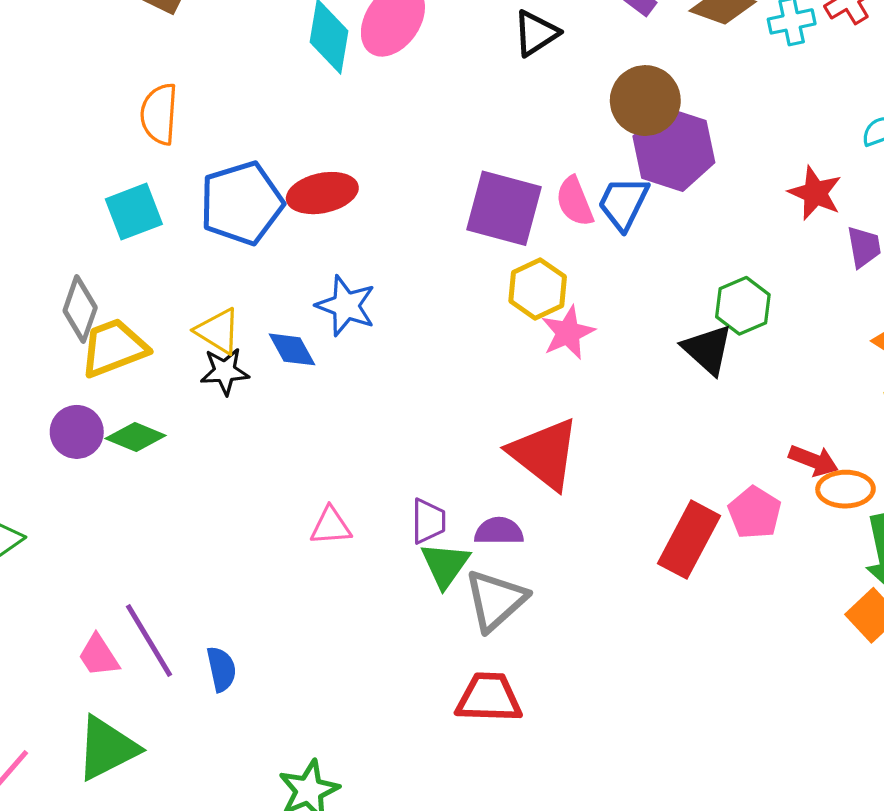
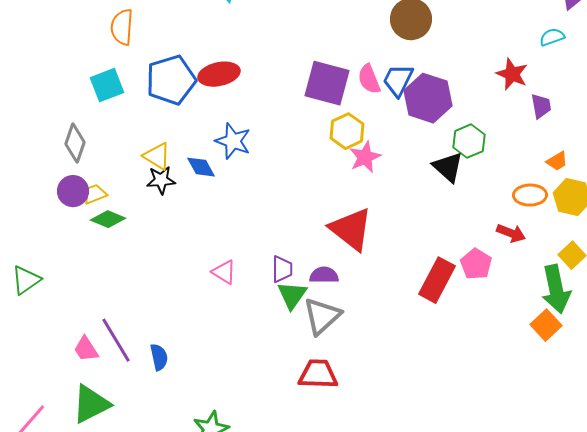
purple hexagon: (674, 149) -> (428, 98), moved
yellow trapezoid: (114, 348) -> (95, 194), moved, size x0.6
purple circle: (77, 432) -> (73, 191), moved
orange ellipse: (845, 489) -> (530, 195), moved
pink triangle: (331, 526) -> (224, 272), turned 36

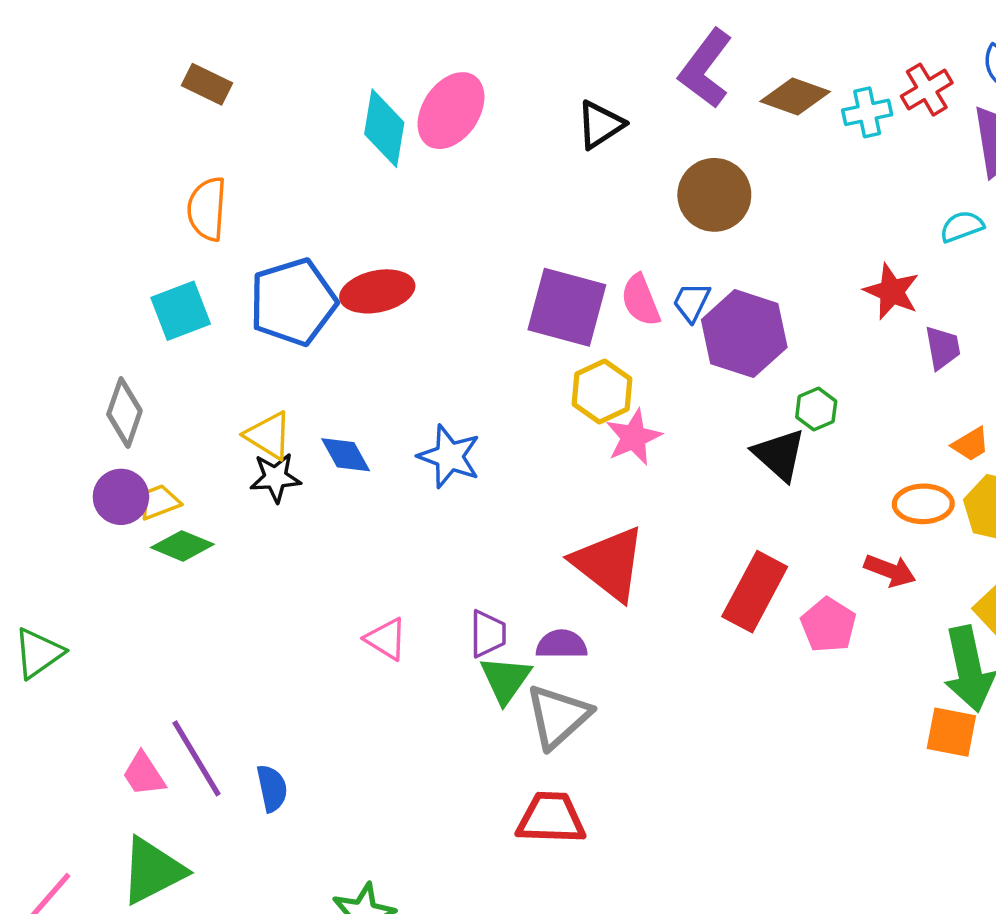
blue trapezoid: (398, 80) -> (692, 302), size x0.7
blue star: (233, 141) -> (449, 456), moved
green hexagon: (469, 141) -> (816, 409), size x0.7
red rectangle: (437, 280) -> (755, 592), moved
orange square: (546, 325) -> (951, 732), turned -36

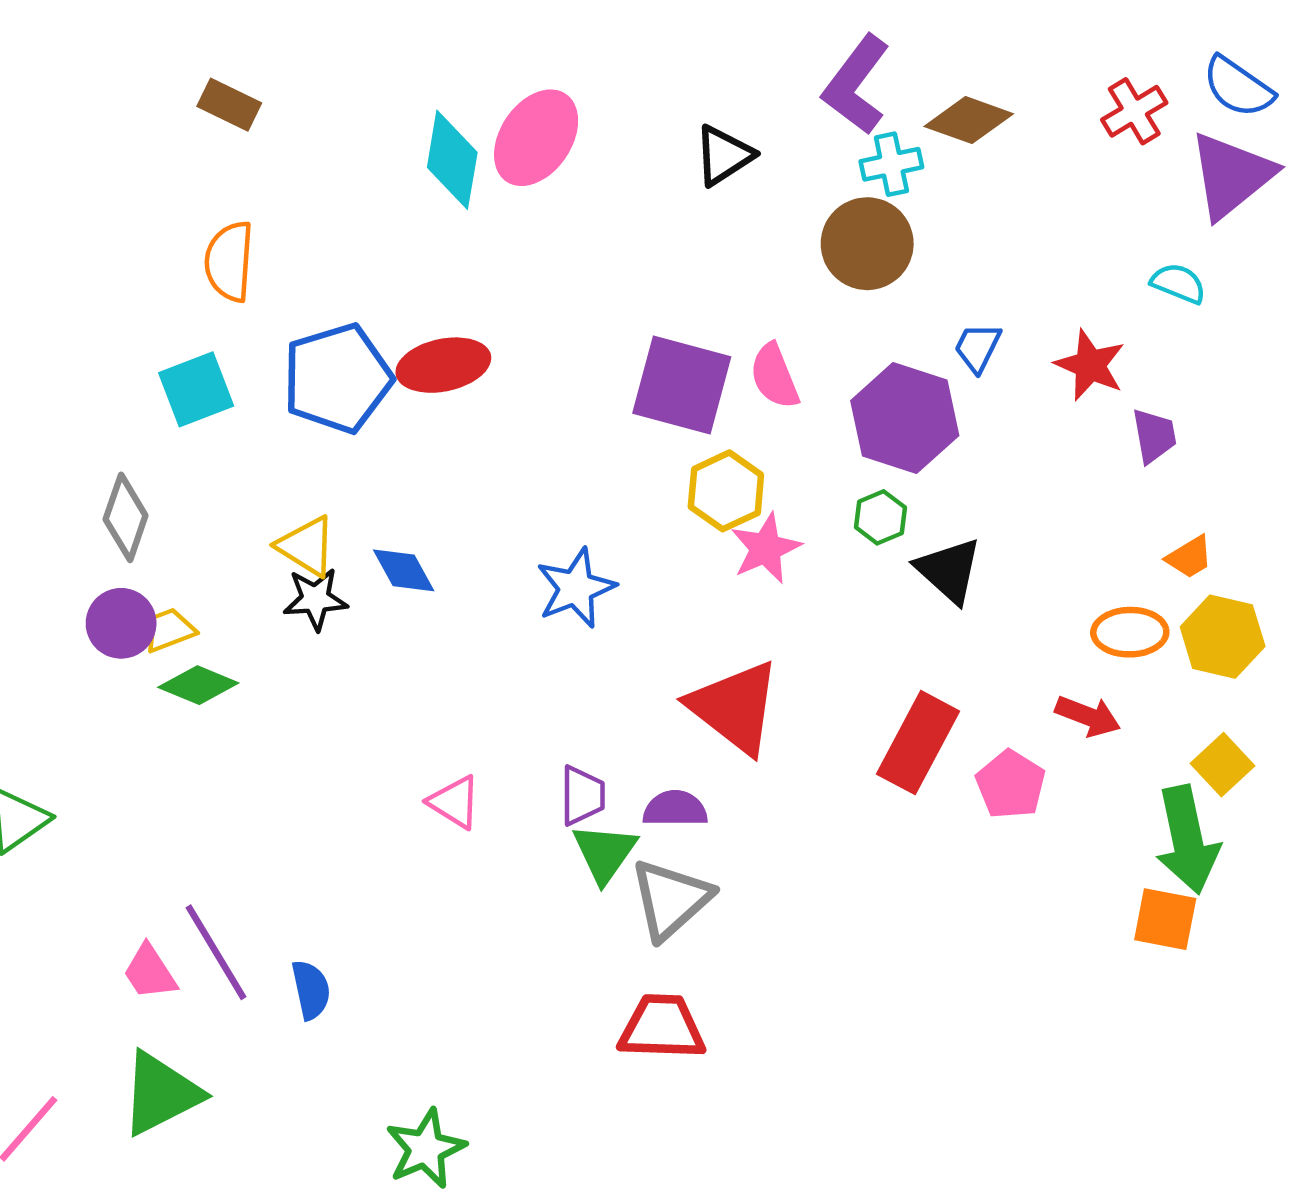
cyan cross: (867, 112) -> (891, 164), moved
cyan semicircle: (962, 226) -> (1178, 283), turned 42
blue trapezoid: (692, 302) -> (978, 347), moved
green hexagon: (816, 409) -> (880, 517), moved
blue star: (449, 456) -> (576, 588), moved, turned 30

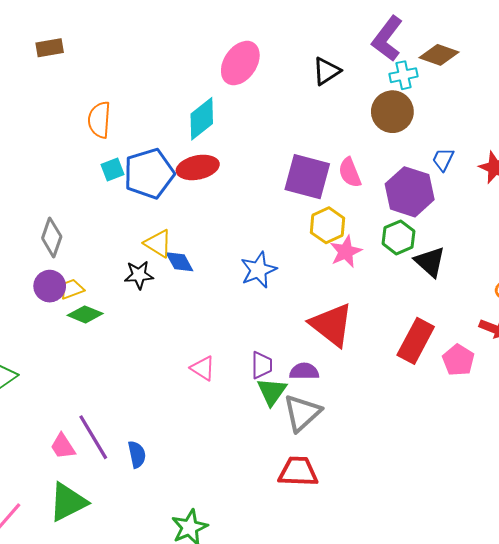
brown rectangle: (229, 105) -> (50, 48), moved, turned -36
cyan diamond: (452, 160) -> (202, 119), moved, turned 42
cyan square: (196, 389) -> (113, 169), moved, size x0.7
green hexagon: (880, 517) -> (398, 237), size x1.4
yellow triangle: (307, 546) -> (158, 244), moved

